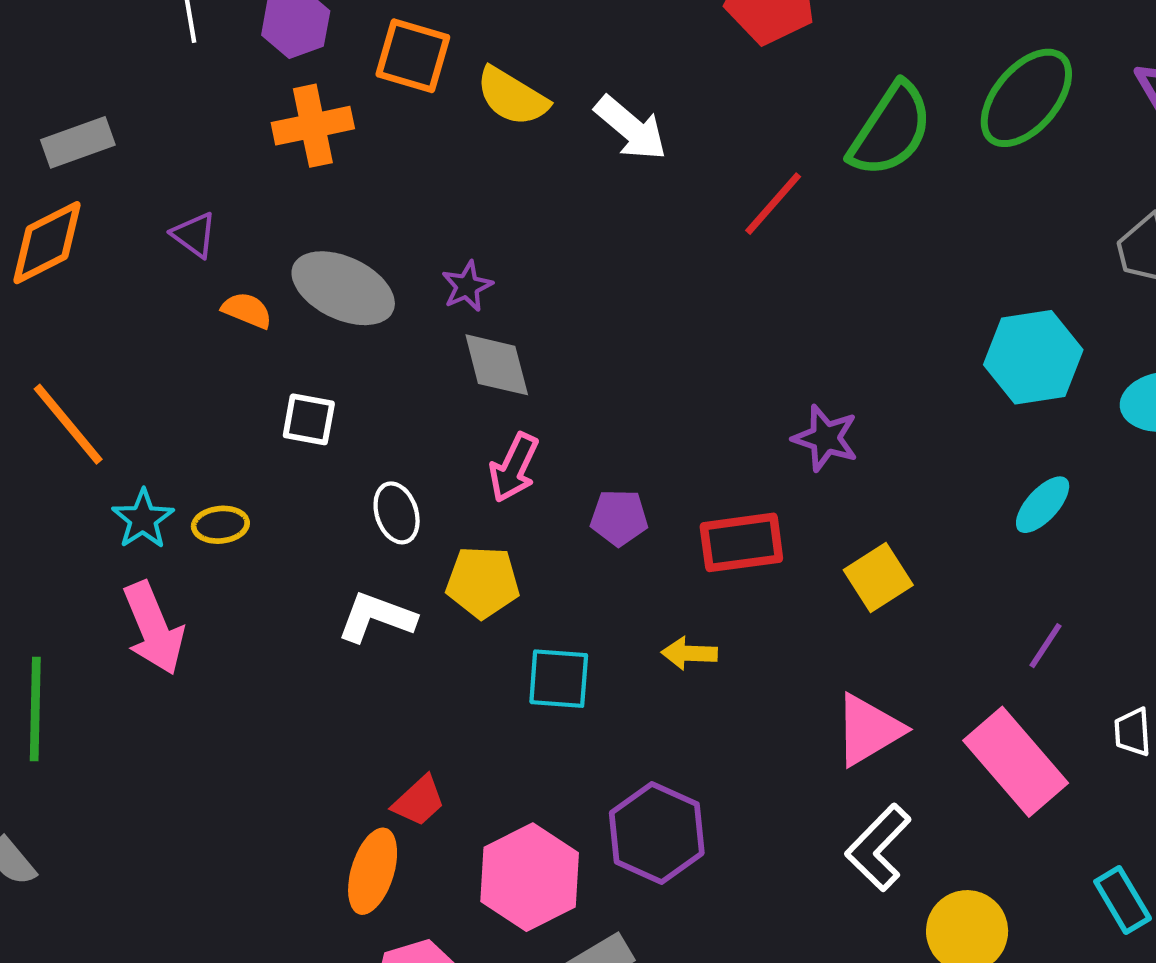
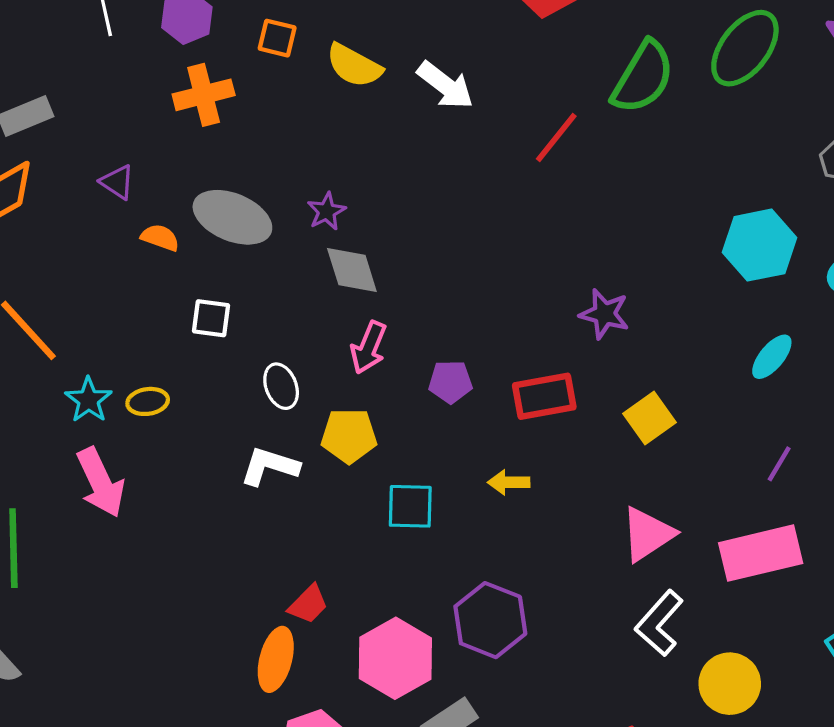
orange square: (413, 56) -> (277, 38), size x0.7
pink rectangle: (1016, 762) -> (761, 553), turned -60

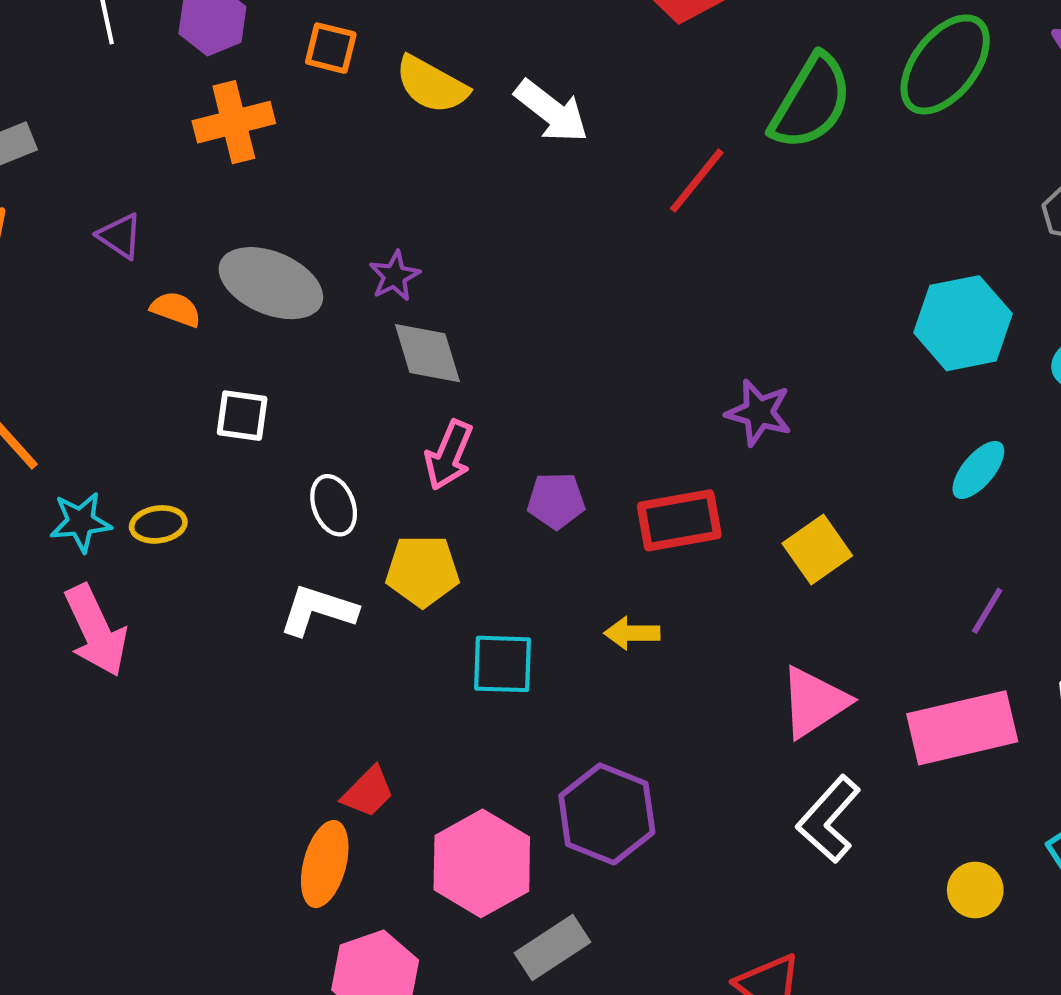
cyan star: (89, 400) -> (81, 522), turned 30
yellow circle: (730, 684) -> (975, 890), moved, size x0.7

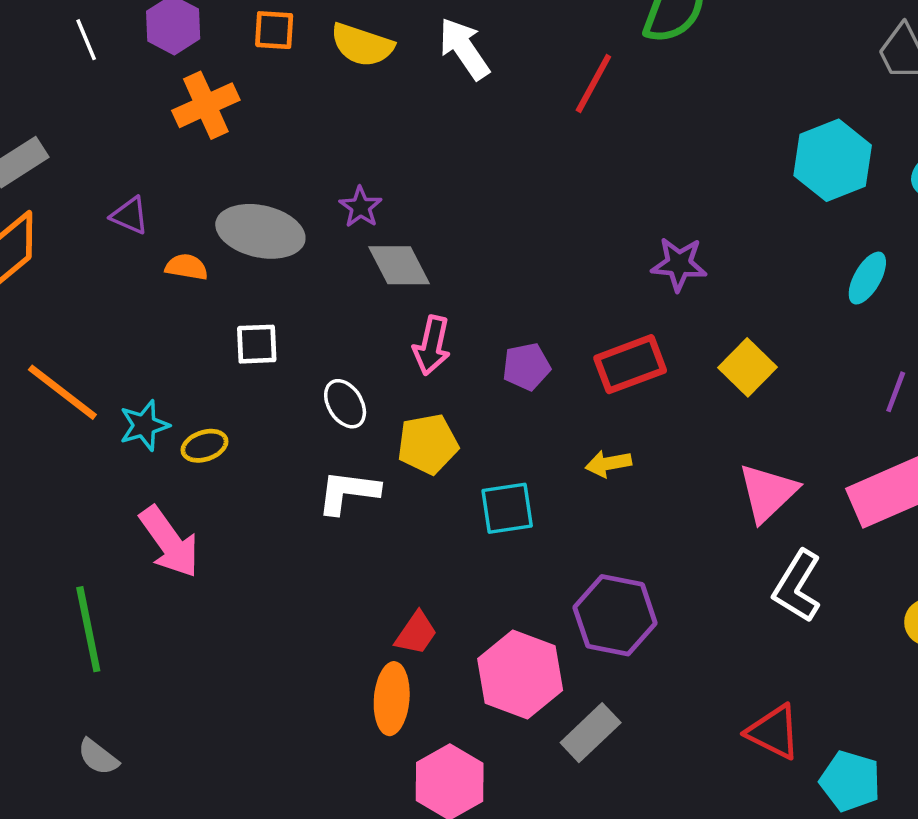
white arrow: (551, 111) -> (464, 49), turned -152
cyan star: (81, 522) -> (144, 425), moved

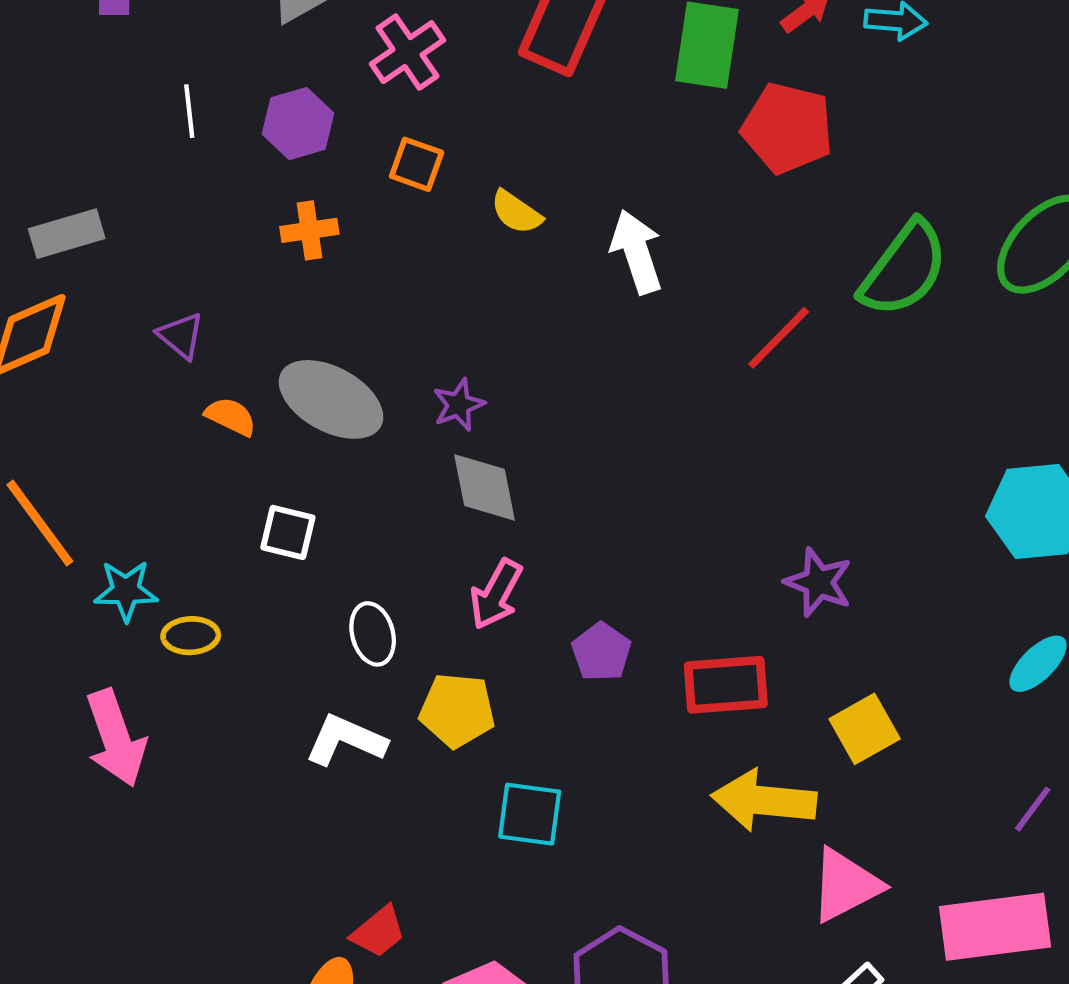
yellow semicircle: (362, 45) -> (516, 212), size x0.7
orange cross: (206, 105) -> (309, 230), size x0.7
purple pentagon: (526, 367) -> (601, 652), turned 30
yellow arrow: (608, 464) -> (764, 800), moved, size x1.8

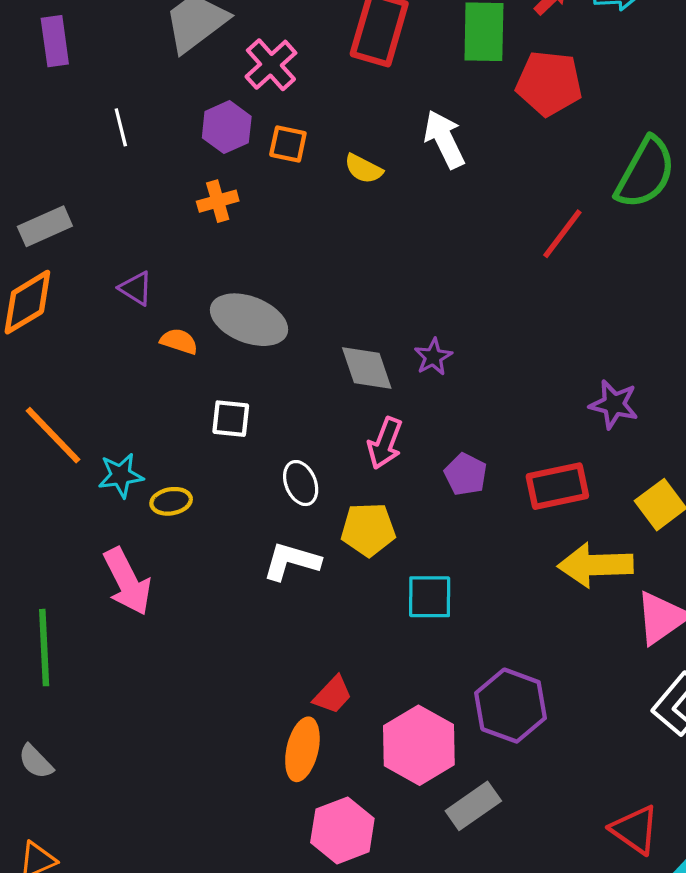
purple hexagon: (298, 124) -> (227, 127), moved
white arrow: (637, 252) -> (444, 139), moved
purple star: (459, 405) -> (433, 357), moved

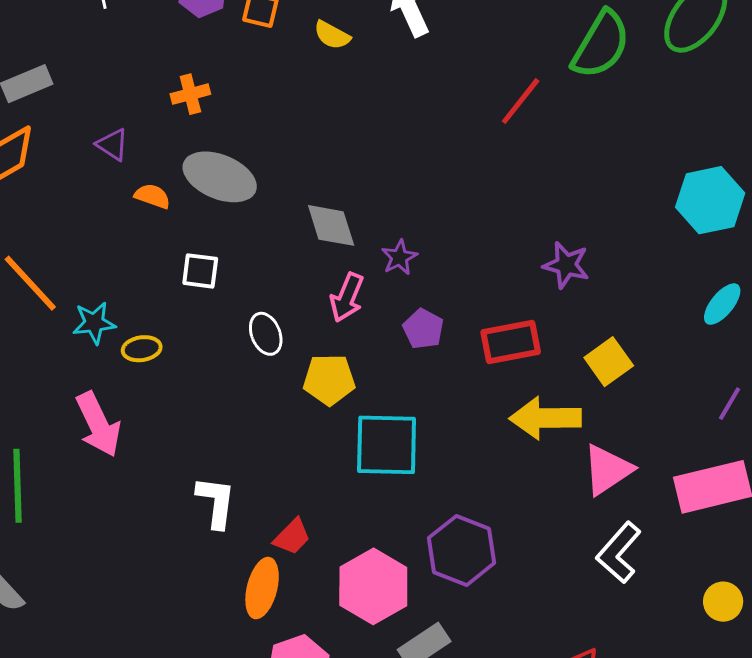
orange cross: (218, 201) -> (190, 94), moved
purple star: (433, 357) -> (399, 257), moved
white L-shape: (292, 561) -> (216, 502), moved, turned 80
cyan square: (430, 597) -> (387, 445), size x1.5

